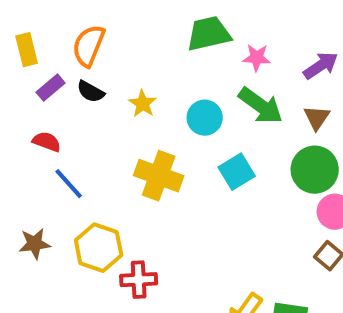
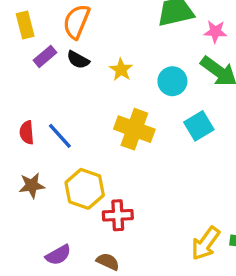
red semicircle: (47, 142) -> (27, 133), moved, turned -115

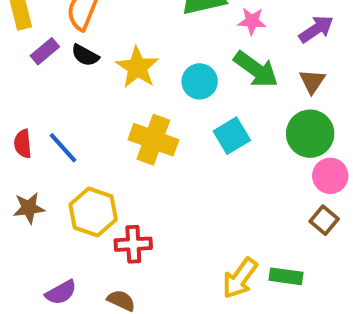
yellow star: (121, 70) -> (137, 67), size x1.5

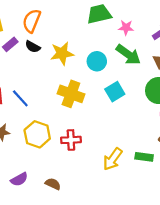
yellow star: (137, 67) -> (62, 53), turned 30
red cross: (133, 244) -> (71, 140), moved
green rectangle: (286, 276) -> (144, 157), moved
yellow arrow: (240, 278) -> (113, 159), moved

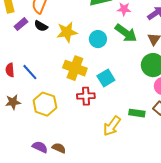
cyan square: (115, 92) -> (106, 78), moved
red cross: (71, 140) -> (86, 96), moved
green rectangle: (144, 157) -> (137, 113), moved
purple semicircle: (19, 179) -> (40, 147), moved, turned -126

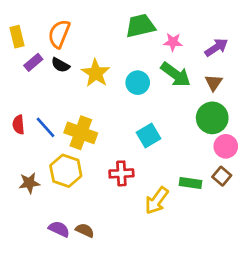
yellow star: (67, 32) -> (96, 73), turned -30
yellow cross: (75, 68) -> (81, 133), moved
red cross: (86, 96) -> (121, 173), moved
brown star: (13, 102) -> (29, 183), moved

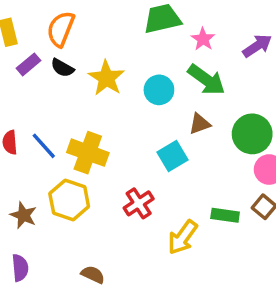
pink star: (173, 42) -> (203, 39), turned 30
brown triangle: (214, 83) -> (200, 124), moved, turned 36
red cross: (121, 173) -> (139, 203), turned -30
brown star: (29, 183) -> (23, 215), turned 30
purple semicircle: (59, 229) -> (20, 268), moved, turned 60

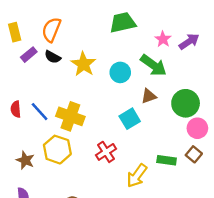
pink star: (203, 39) -> (163, 39), moved

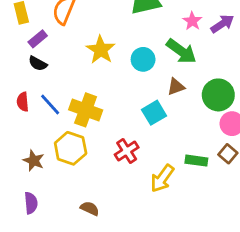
black semicircle: (53, 57) -> (38, 63), moved

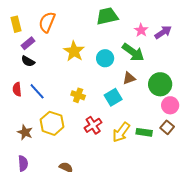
yellow cross: (86, 110) -> (78, 95), moved, size x0.6
yellow arrow: (162, 178) -> (121, 132), moved

